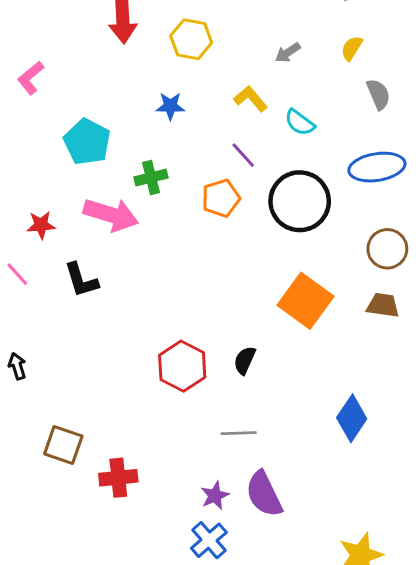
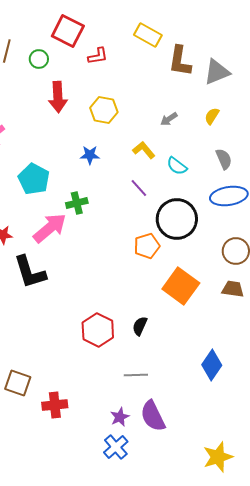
gray semicircle: (378, 94) -> (224, 159), moved
orange pentagon: (221, 198) -> (147, 246), moved
pink arrow: (111, 215) -> (50, 228), turned -57
black L-shape: (81, 280) -> (30, 272), size x1.4

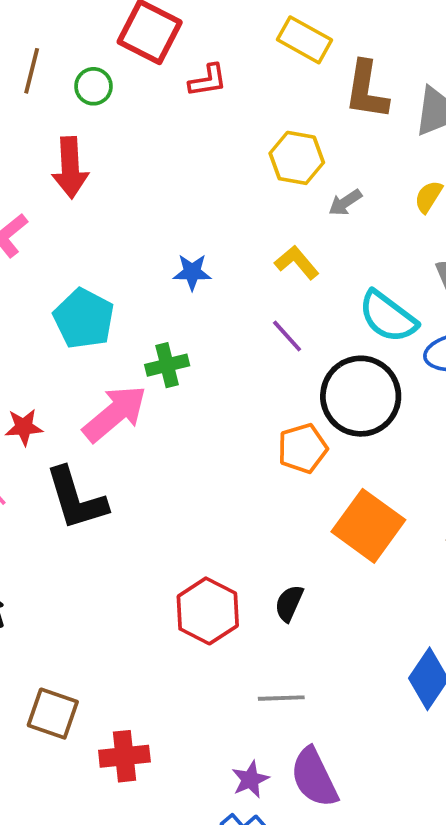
red arrow: (58, 97) -> (70, 168), moved
yellow hexagon: (104, 110) -> (297, 158), moved
cyan semicircle: (177, 166) -> (388, 317), moved, size x1.5

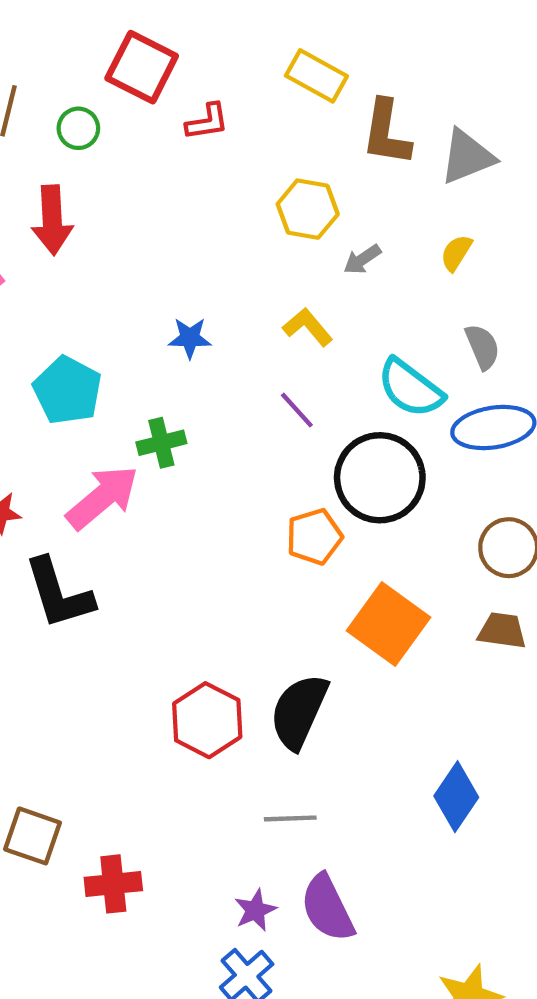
black semicircle: (289, 603) -> (299, 711), size x1.8

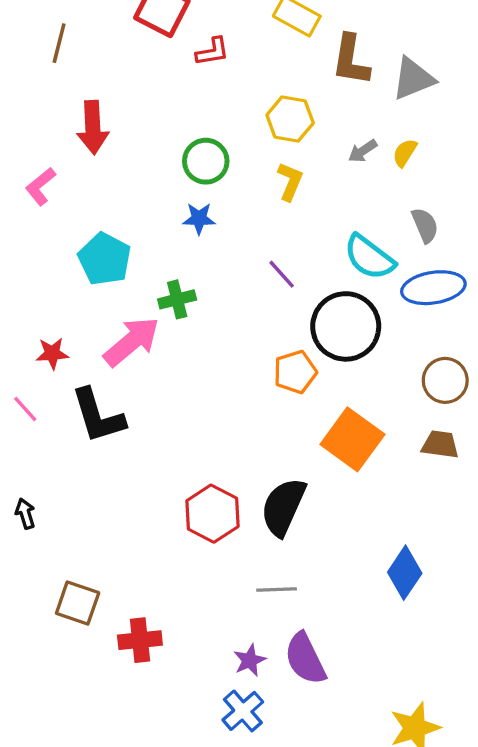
green circle: (78, 128) -> (206, 161), moved, size x1.4
gray arrow: (362, 259) -> (363, 151), moved
yellow L-shape: (308, 327) -> (290, 181), moved, turned 63

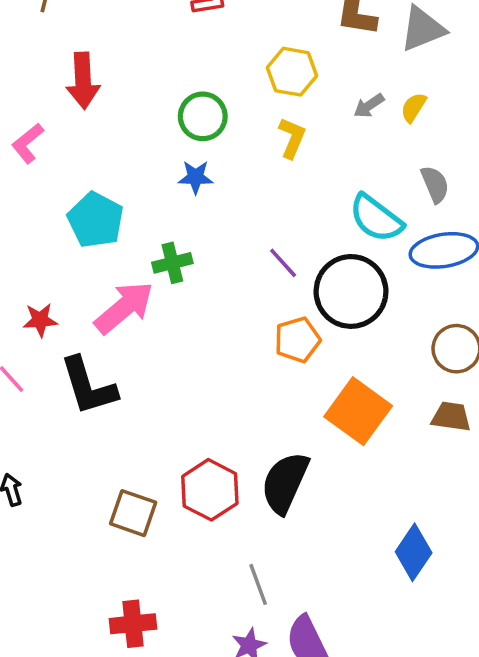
purple line: (282, 274) -> (283, 263), moved
gray line: (277, 590) -> (258, 584), moved, turned 72
brown square: (78, 603) -> (133, 513), moved

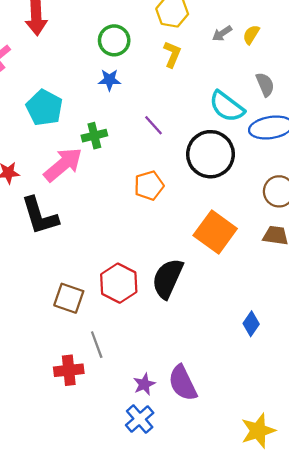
purple line: (283, 263) -> (154, 125), moved
orange pentagon: (297, 340) -> (149, 186), moved
blue diamond: (414, 552) -> (251, 324), size x0.7
gray line: (258, 584) -> (97, 345), moved

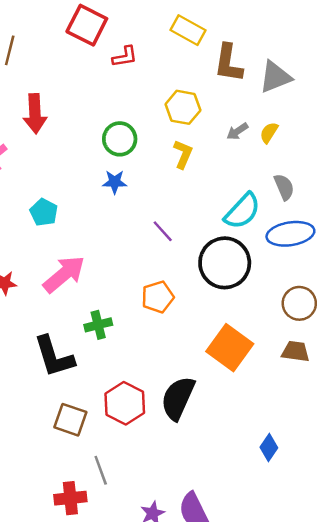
cyan semicircle: (227, 107) -> (242, 211), turned -84
cyan pentagon: (44, 108) -> (44, 212), size x0.7
green cross: (94, 136) -> (98, 325), moved
black L-shape: (40, 216) -> (54, 356), moved

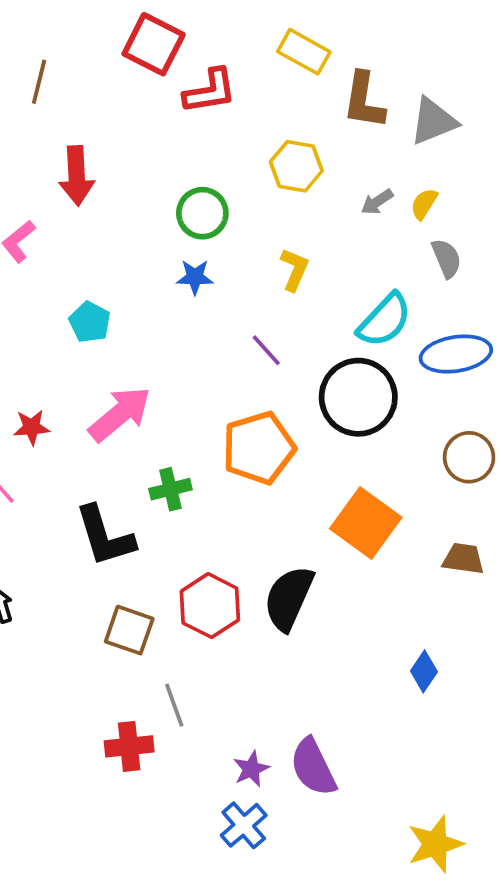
red L-shape: (125, 57) -> (210, 91), size x1.4
yellow L-shape: (183, 154) -> (294, 270), moved
gray semicircle: (284, 187) -> (446, 258), moved
orange pentagon: (158, 297) -> (259, 448), size x1.5
brown trapezoid: (295, 351) -> (463, 559), moved

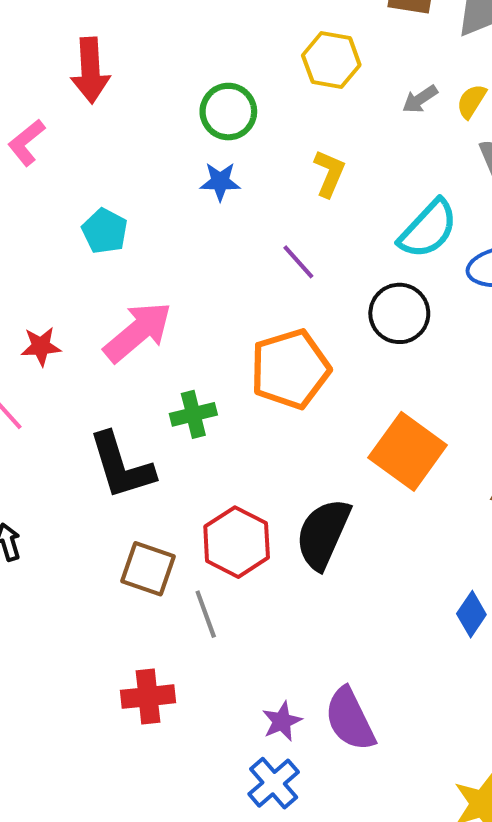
black circle: (358, 397) -> (399, 313), size x0.7
gray line: (174, 705) -> (206, 614), moved

